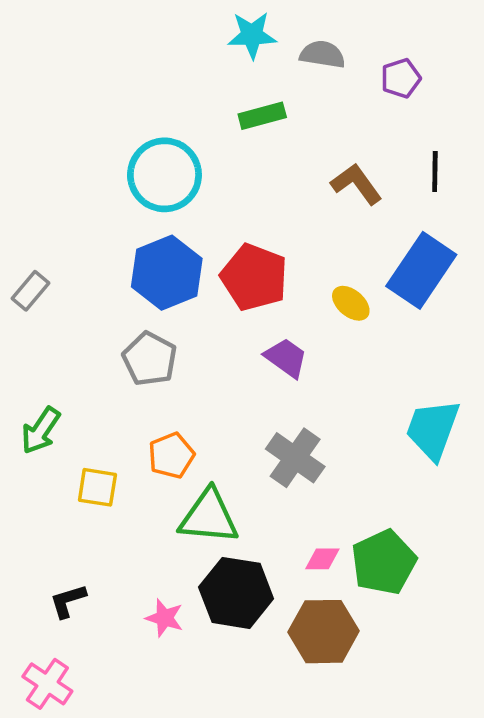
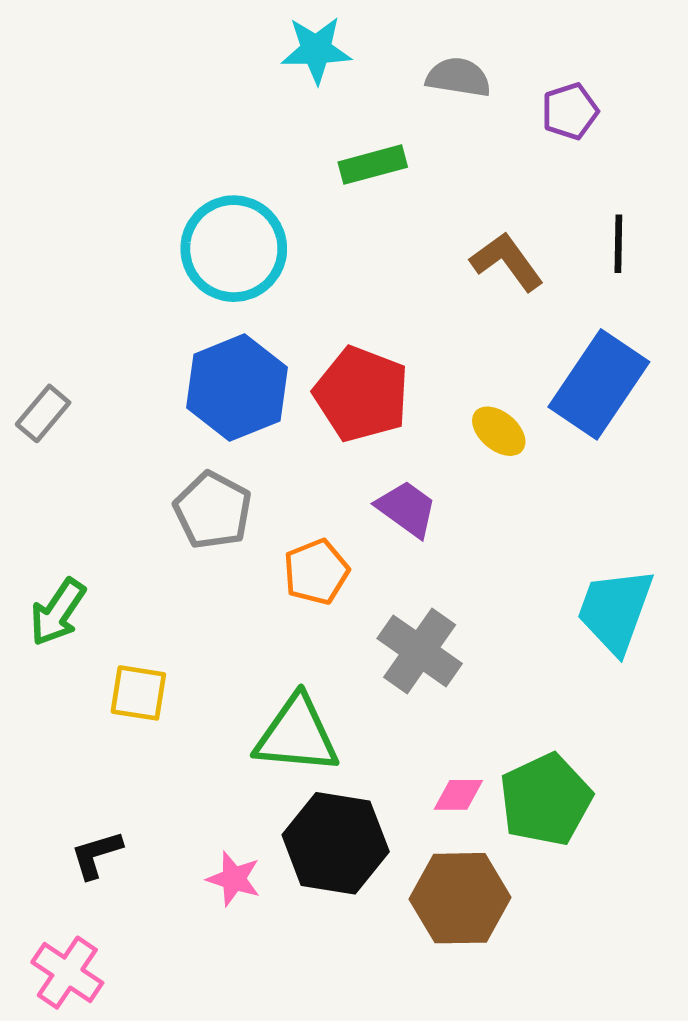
cyan star: (252, 35) -> (316, 50), moved
orange pentagon: (171, 455) -> (316, 572), moved

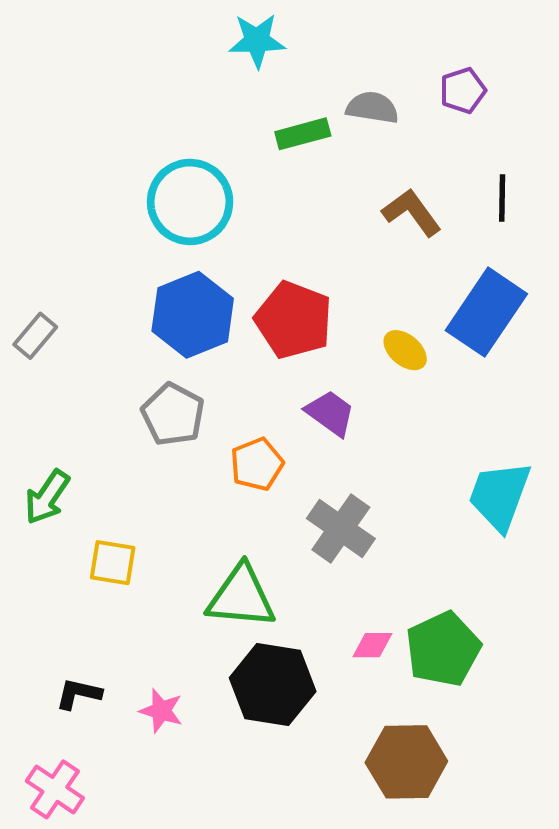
gray semicircle: (458, 77) -> (372, 108), moved
black L-shape: (96, 855) -> (79, 694), turned 30
pink star: (234, 879) -> (161, 711), moved
brown hexagon: (460, 898) -> (406, 762), moved

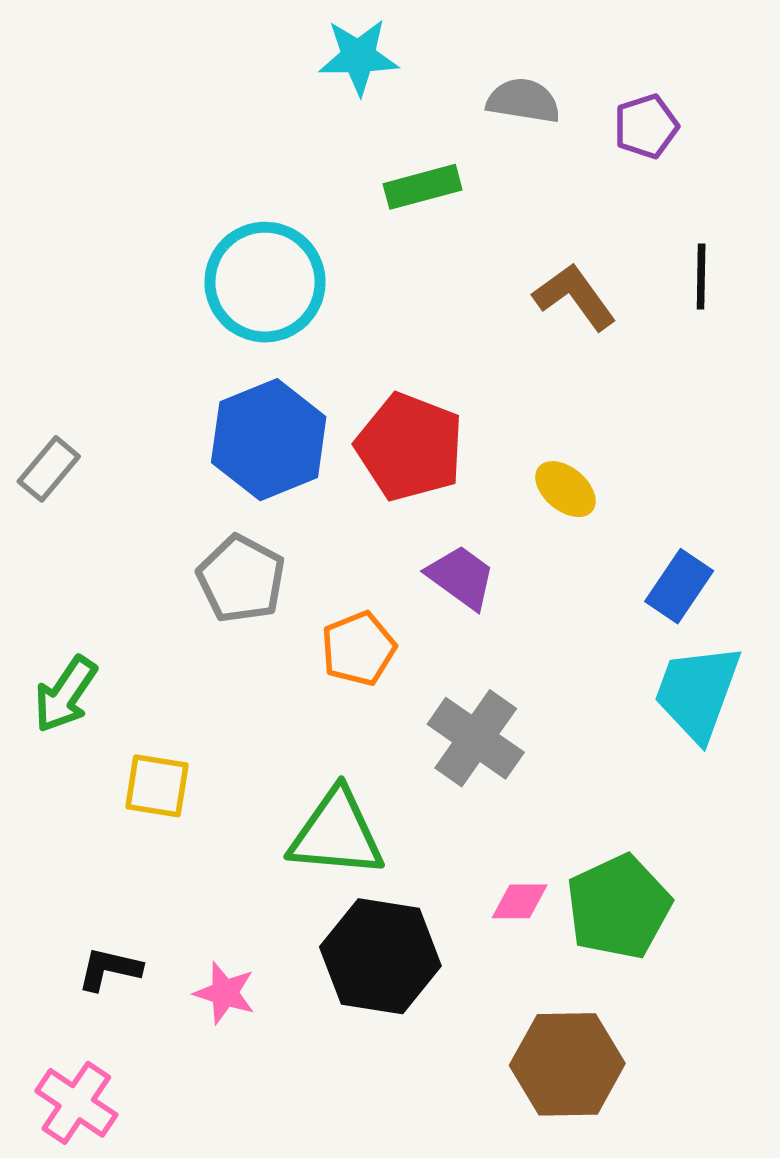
gray semicircle: (372, 108) -> (523, 101), moved
blue rectangle: (486, 312) -> (679, 586), moved, size x0.6

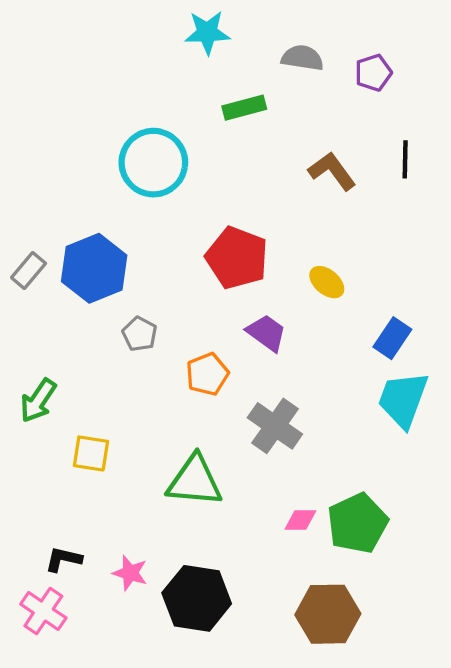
blue hexagon: (269, 440) -> (94, 268), moved
gray pentagon: (241, 579) -> (140, 334), size x0.7
black hexagon: (380, 956) -> (197, 598), moved
pink cross: (76, 1103) -> (43, 611), moved

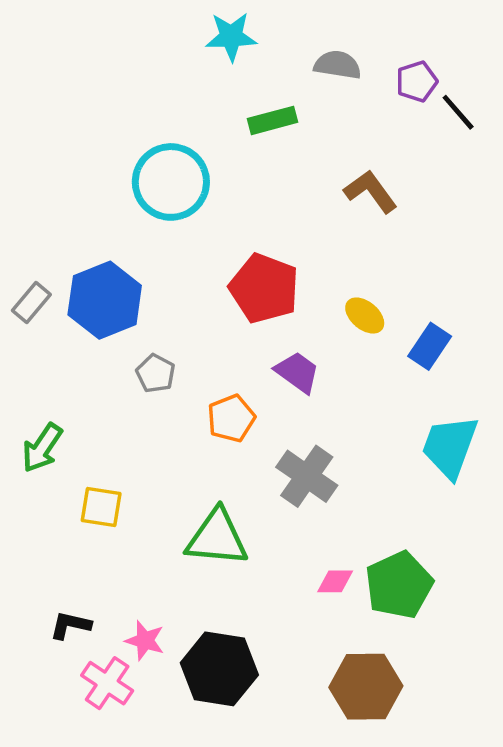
black line: (405, 159) -> (458, 112), moved, turned -42
blue rectangle: (392, 338) -> (430, 346), moved
pink cross: (43, 611) -> (107, 683), moved

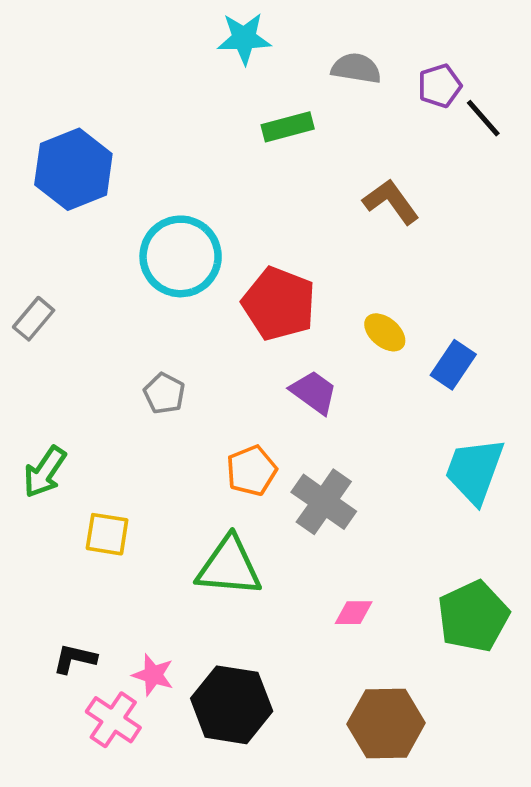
cyan circle: (171, 182) -> (181, 256), moved
blue hexagon: (105, 300) -> (73, 169), moved
orange pentagon: (231, 418) -> (252, 471), moved
green pentagon: (399, 585) -> (473, 616), moved

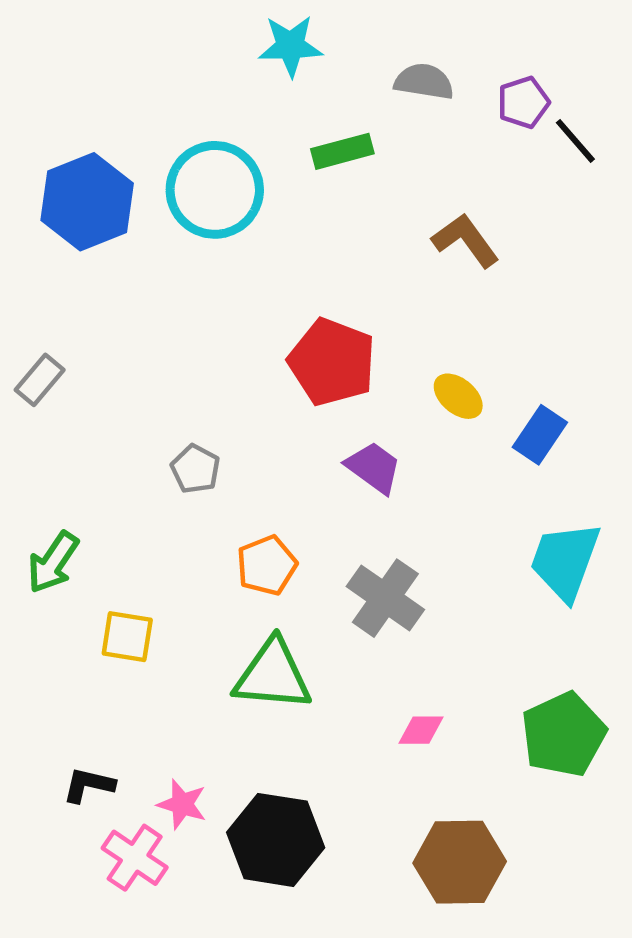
cyan circle: (181, 256) -> (215, 190), moved
orange pentagon: (252, 471) -> (267, 565), moved

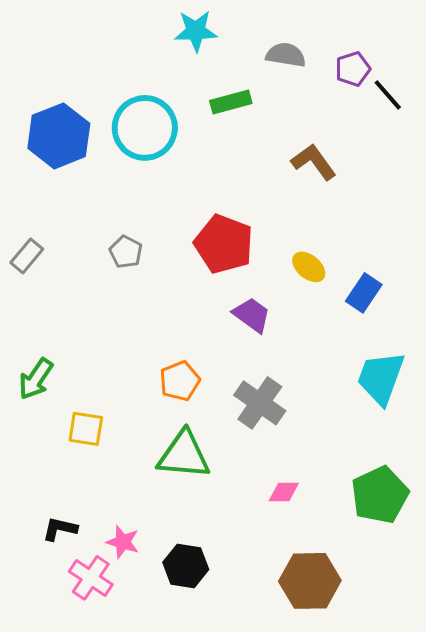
gray pentagon: (195, 469) -> (126, 252), moved
black hexagon: (276, 840) -> (186, 566), size x0.7

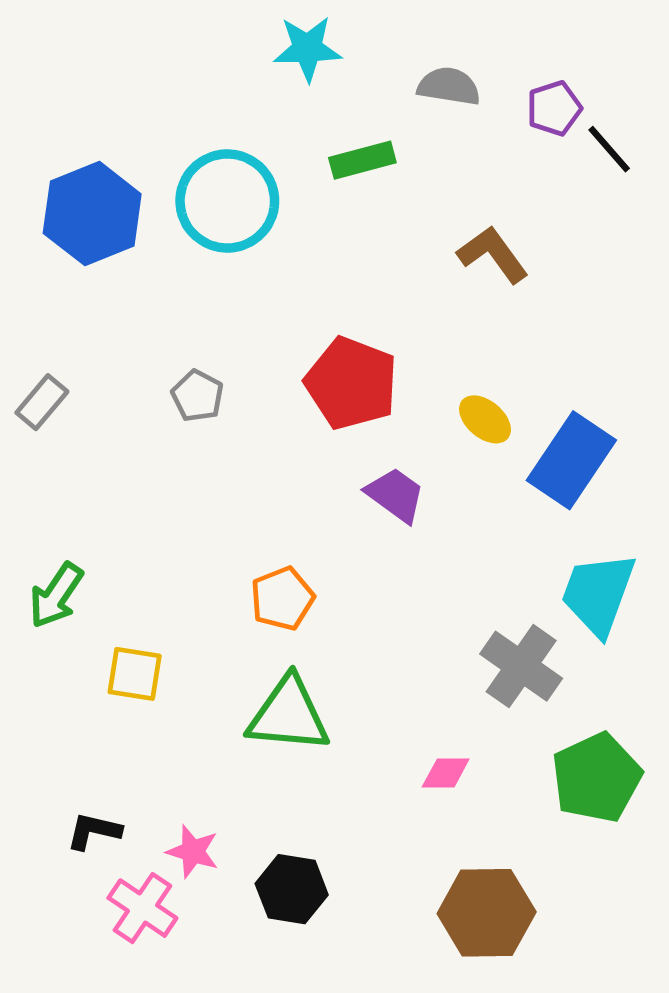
blue rectangle: (364, 293) -> (571, 460), size x1.5
gray cross: (260, 403) -> (521, 666), moved

